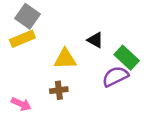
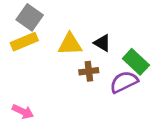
yellow triangle: (65, 59) -> (70, 44), moved
brown cross: (59, 90) -> (89, 71), moved

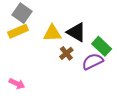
black triangle: (102, 43) -> (76, 32), size x1.5
brown cross: (89, 71) -> (66, 53), turned -32

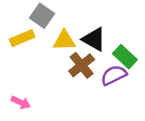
gray square: (22, 13) -> (42, 16), moved
brown cross: (66, 53) -> (82, 65), size x1.5

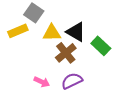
purple semicircle: (114, 75) -> (72, 81), moved
pink arrow: (21, 102) -> (42, 82), moved

